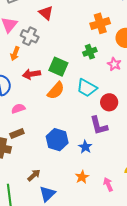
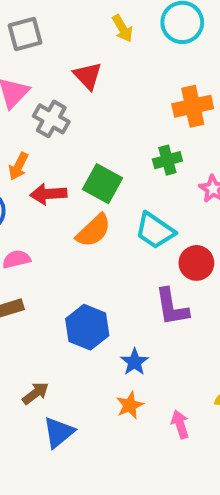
orange arrow: (15, 54) -> (18, 166), moved
blue star: (85, 147) -> (135, 362), moved

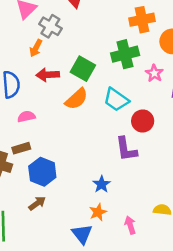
green cross: (167, 160) -> (125, 54), size x1.5
orange arrow: (18, 166) -> (36, 48), moved
blue hexagon: (87, 327) -> (42, 172), moved
blue triangle: (59, 432) -> (82, 234), moved, turned -30

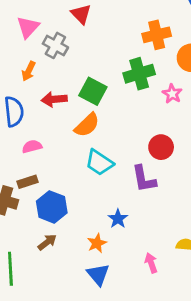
orange arrow: (36, 48) -> (29, 71), moved
cyan trapezoid: (116, 100) -> (99, 163), moved
orange star: (98, 212) -> (97, 243), moved

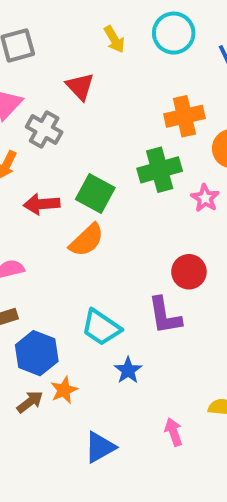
cyan trapezoid: (99, 163) -> (101, 327), moved
orange star: (97, 243) -> (64, 390), moved
blue triangle: (98, 274) -> (100, 447), turned 40

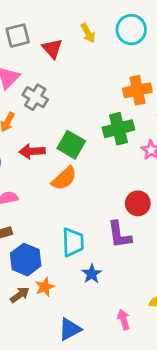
red triangle: (80, 86) -> (52, 49), moved
cyan trapezoid: (101, 327) -> (73, 242), turned -128

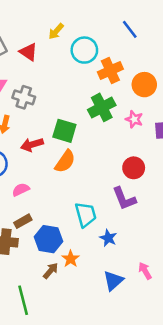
cyan circle: (131, 30) -> (84, 50), moved
yellow arrow: (88, 33) -> (56, 31), turned 84
blue triangle: (70, 329) -> (113, 281), moved

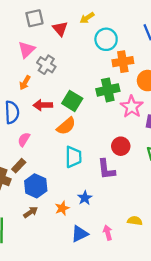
pink star: (134, 119) -> (132, 107), size x1.5
pink semicircle: (21, 190) -> (24, 139), turned -48
cyan trapezoid: (86, 214) -> (73, 157), moved
brown rectangle: (23, 221) -> (19, 166), turned -32
orange star: (71, 259) -> (62, 208), moved

